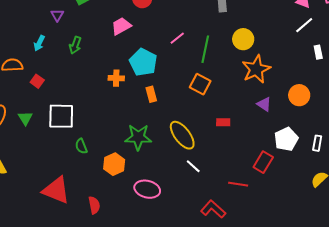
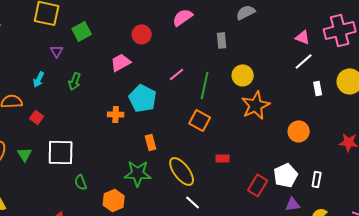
orange rectangle: (151, 94) -> (151, 142), moved
purple triangle: (264, 104) -> (293, 204), moved, turned -42
red rectangle: (263, 162) -> (258, 185), moved

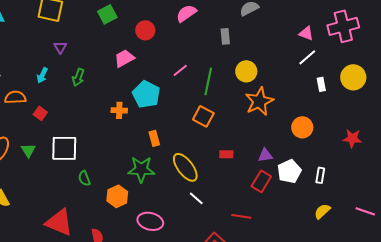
green square: (82, 31) -> (107, 14), moved
purple triangle: (293, 204) -> (265, 155), moved

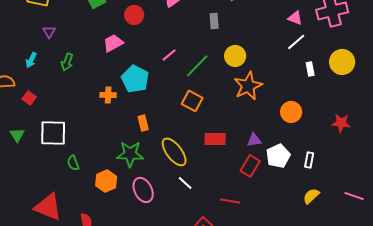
green line: (208, 81) -> (197, 66), turned 32
red rectangle: (226, 154) -> (215, 139), size x1.5
pink ellipse: (150, 221) -> (143, 190), moved, turned 50

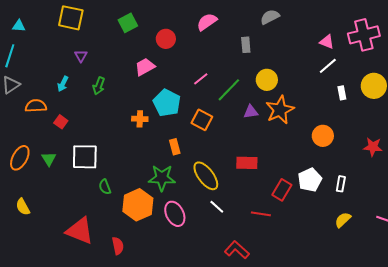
orange square: (192, 101) -> (202, 120), moved
purple triangle: (254, 140) -> (251, 112), moved
orange hexagon: (106, 181) -> (138, 205), size x1.4
red line: (230, 201) -> (261, 214), moved

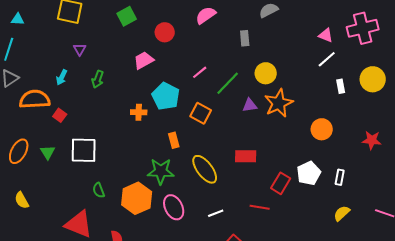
orange semicircle: (36, 106) -> (35, 99), size x1.4
green semicircle: (105, 187) -> (99, 190), moved
white line: (217, 207) -> (216, 213), moved, turned -63

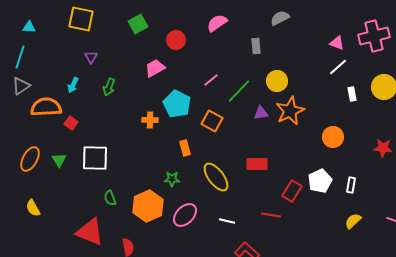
green star: (161, 171) -> (172, 179), size x0.6
pink ellipse: (174, 207) -> (185, 215), turned 70
white line: (216, 213) -> (227, 221), turned 35

